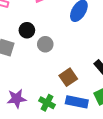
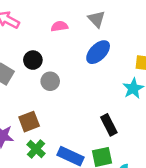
brown square: (68, 77) -> (29, 122), moved

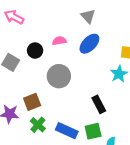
pink semicircle: (59, 26) -> (59, 41), moved
gray circle: (50, 81) -> (59, 76), moved, size x1.5

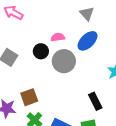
black circle: (35, 51) -> (41, 51), moved
gray circle: (59, 76) -> (64, 61), moved

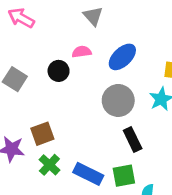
gray triangle: (87, 14) -> (93, 16), moved
gray circle: (64, 61) -> (118, 100), moved

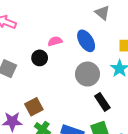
gray triangle: (93, 16) -> (102, 13), moved
blue ellipse: (122, 57) -> (86, 41), turned -70

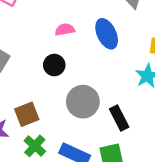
black circle: (40, 58) -> (54, 65), moved
gray circle: (87, 74) -> (83, 102), moved

